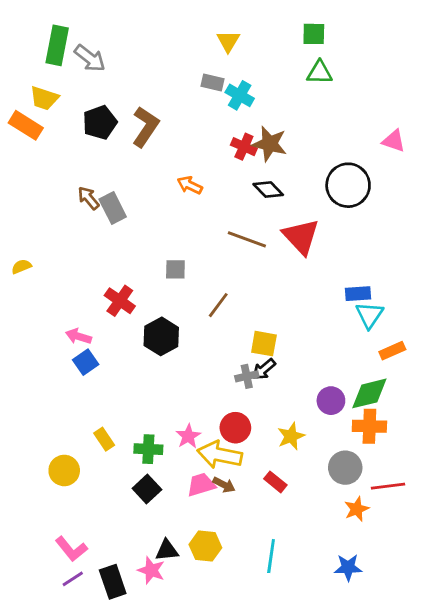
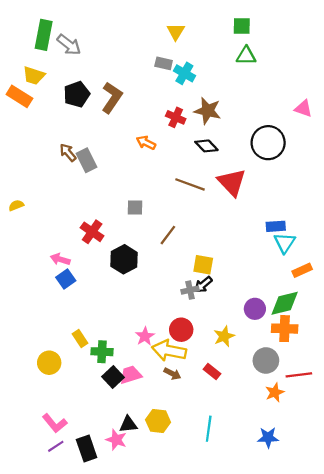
red cross: (244, 147) -> (176, 117), moved
green cross: (148, 449) -> (102, 352), moved
pink trapezoid: (201, 485) -> (131, 375), moved

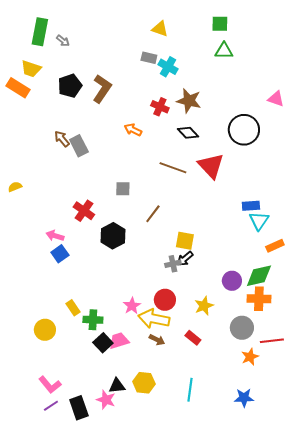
yellow triangle: (176, 32) -> (160, 29), turned -42
gray arrow: (69, 45) -> (63, 41), size x0.6

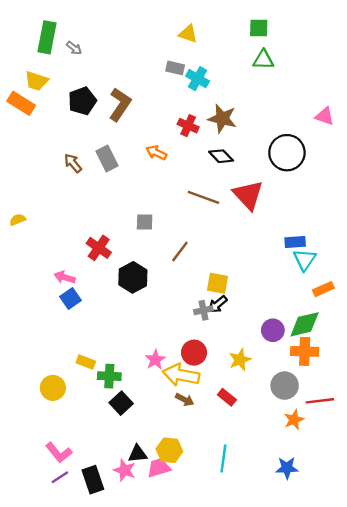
gray rectangle: (79, 146) -> (107, 159), moved
yellow rectangle: (73, 308) -> (86, 362), turned -35
pink trapezoid: (119, 341) -> (159, 468), moved

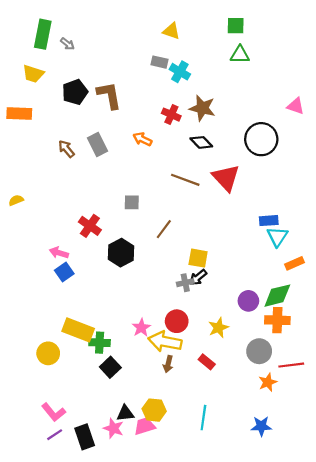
orange rectangle: (21, 103) -> (19, 113), moved, turned -30
brown L-shape: (120, 104) -> (109, 95), turned -44
yellow rectangle: (86, 362) -> (78, 330), size x1.8
brown arrow: (185, 400) -> (168, 364), turned 77

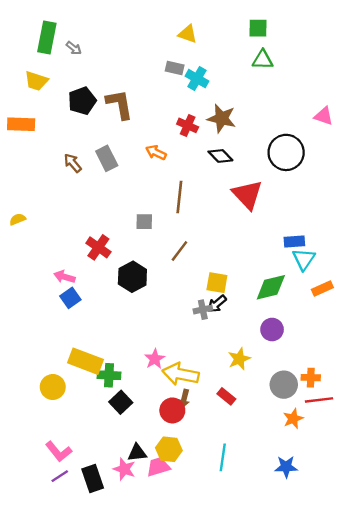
brown line: (185, 180) -> (179, 197), moved, turned 76
green diamond: (277, 296) -> (271, 287), moved
orange cross: (277, 320) -> (311, 378), moved, size x0.7
red circle: (177, 321) -> (172, 410), moved

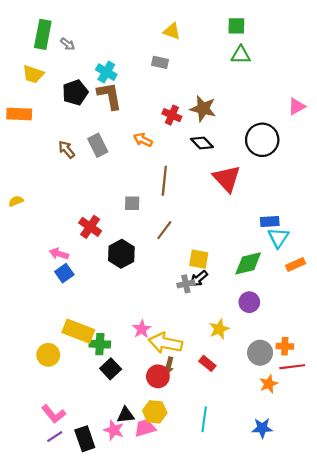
cyan cross: (197, 79) -> (106, 72), moved
pink triangle: (324, 116) -> (297, 106), turned -48

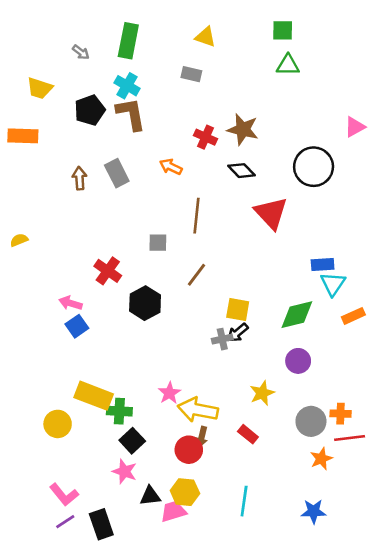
green rectangle: (43, 34) -> (128, 41), moved
brown arrow: (66, 149) -> (79, 178), turned 36
pink star: (114, 430) -> (124, 472), moved

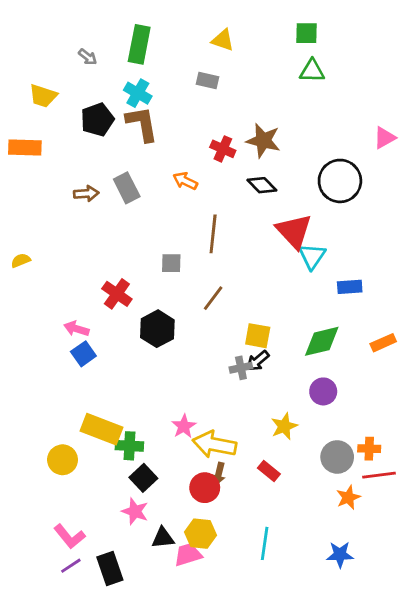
brown arrow: (79, 178) -> (86, 194), turned 90
cyan triangle: (333, 284) -> (312, 256), moved

